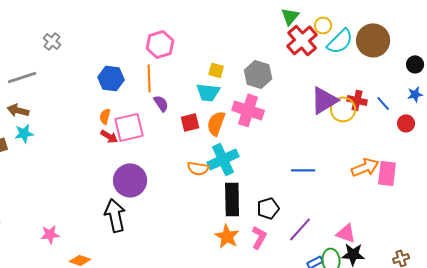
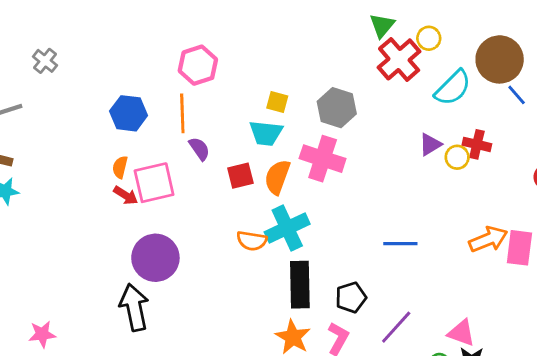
cyan semicircle: (340, 41) -> (453, 88), moved
purple triangle: (324, 100) -> (430, 144), size x0.6
blue line: (383, 103) -> (517, 95), moved
yellow circle: (343, 109) -> (457, 157), size x0.7

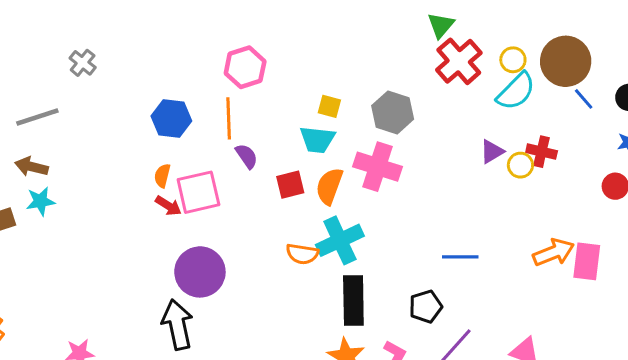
yellow circle: (429, 38) -> (513, 60), moved
black pentagon: (351, 297) -> (426, 307), moved

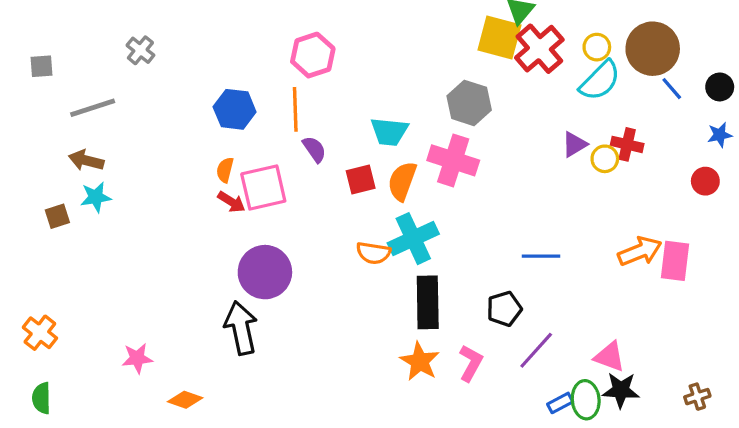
yellow square: (329, 106) -> (499, 38), moved, size x1.8

